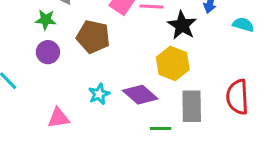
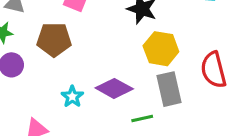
yellow hexagon: (173, 63) -> (161, 49), moved

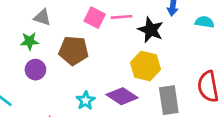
yellow hexagon: (161, 49) -> (146, 66), moved

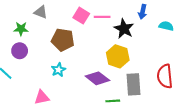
green star: (30, 41) -> (21, 29), moved
purple circle: (35, 70) -> (20, 51), moved
cyan star: (86, 101) -> (58, 70), moved

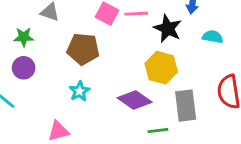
cyan semicircle: (166, 26) -> (213, 37), moved

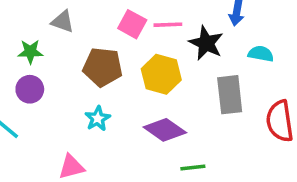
yellow hexagon: (161, 68) -> (161, 74), moved
gray rectangle: (186, 106) -> (230, 95), moved

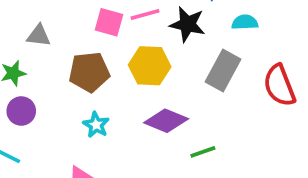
gray rectangle: (230, 95) -> (223, 71), turned 48

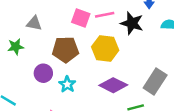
gray rectangle: (223, 71) -> (155, 82), moved
purple circle: (21, 111) -> (43, 73), moved

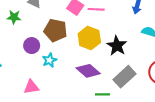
black star: (132, 23) -> (117, 46), moved

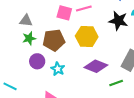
green star: (14, 17) -> (29, 38), moved
black star: (117, 46) -> (118, 21), moved

